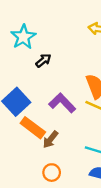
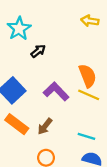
orange rectangle: (33, 128) -> (17, 124), moved

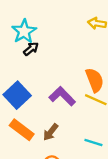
black arrow: (38, 51) -> (31, 49), moved

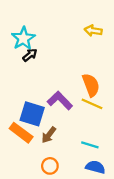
blue square: (17, 95) -> (32, 114), moved, turned -30

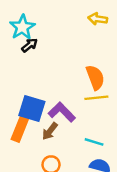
purple L-shape: (60, 101) -> (62, 112), moved
yellow line: (92, 104) -> (96, 98), turned -30
orange rectangle: (21, 133) -> (20, 129), turned 75

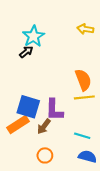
cyan star: (22, 27) -> (34, 36), moved
purple L-shape: (62, 112) -> (54, 110), turned -135
orange rectangle: (20, 129) -> (18, 124), turned 35

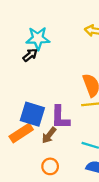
cyan star: (34, 36) -> (38, 38), turned 30

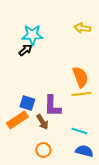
blue square: (32, 114) -> (27, 103), size x0.7
brown arrow: (49, 135) -> (42, 122), turned -70

